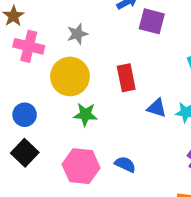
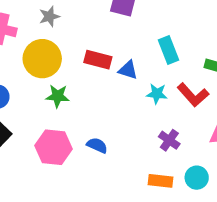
red rectangle: (126, 78) -> (98, 60), turned -64
blue triangle: (157, 108) -> (128, 70), moved

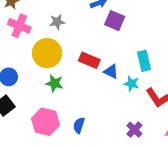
cyan star: (157, 94) -> (131, 84), moved
blue semicircle: (97, 145) -> (79, 125), turned -105

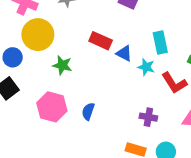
yellow circle: (47, 53) -> (38, 35), moved
purple cross: (134, 130) -> (148, 117), turned -35

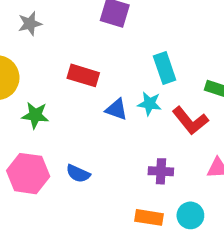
blue triangle: (124, 53) -> (117, 109), moved
blue semicircle: (88, 111) -> (78, 174), turned -78

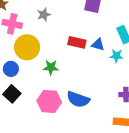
blue triangle: (117, 109) -> (98, 45), moved
blue semicircle: (78, 174) -> (78, 99), size x1.6

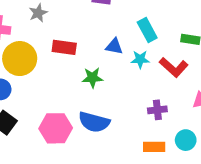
red rectangle: (77, 42) -> (64, 47), moved
green star: (51, 67) -> (92, 78), moved

